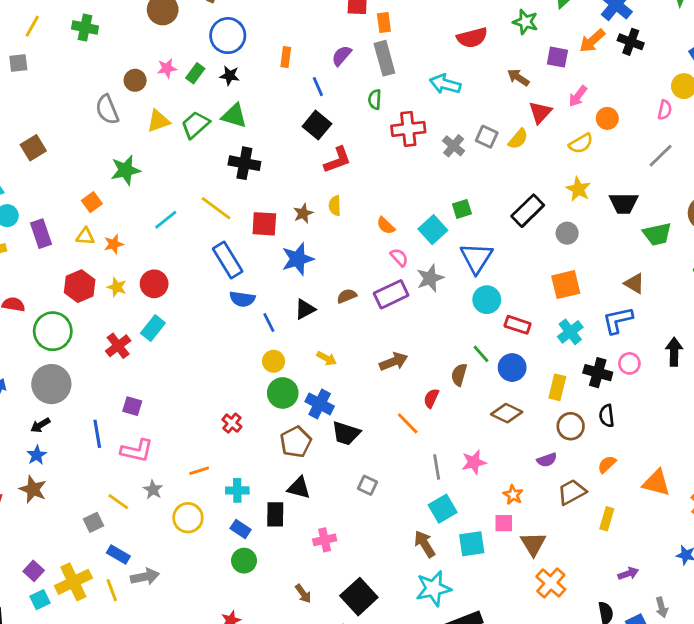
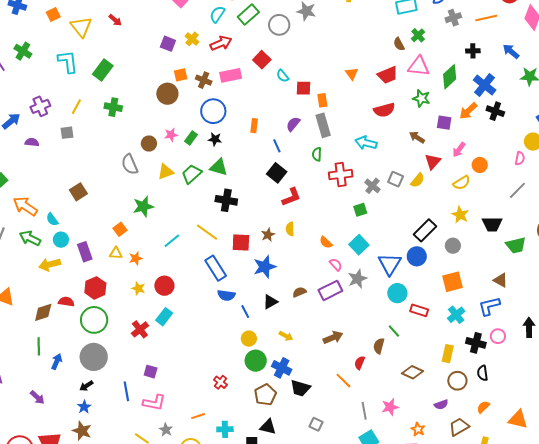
green square: (462, 209) -> (360, 210), moved
red hexagon: (80, 286) -> (95, 288), moved
blue circle: (512, 368) -> (417, 256), moved

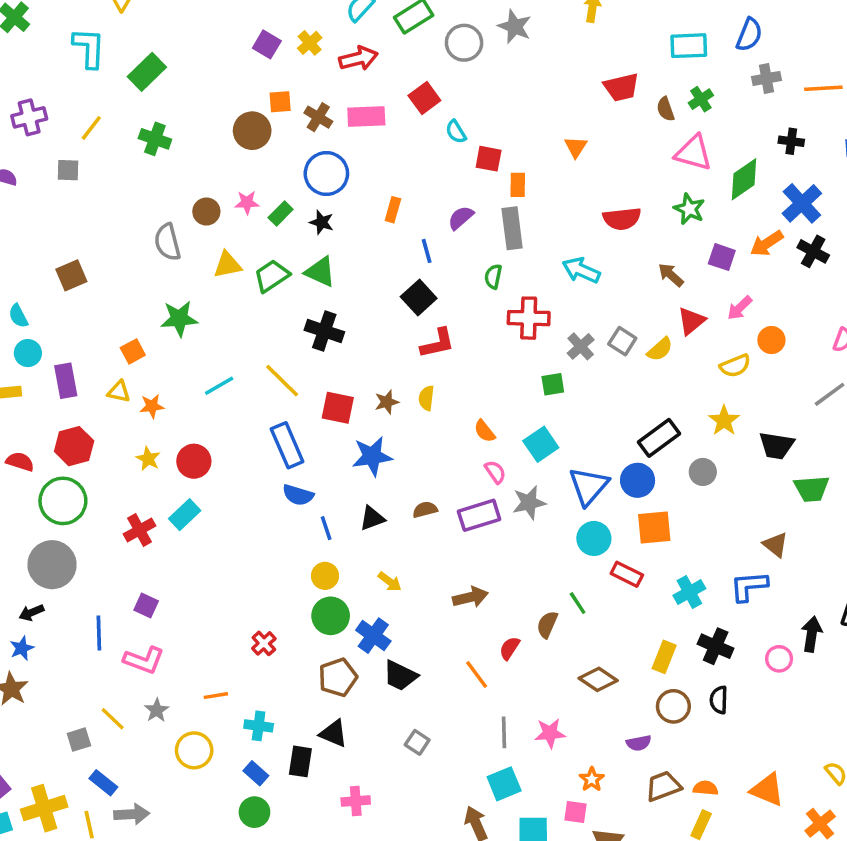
red trapezoid: (388, 75) -> (621, 87), moved
orange square: (452, 282) -> (654, 528), moved
pink circle: (498, 336) -> (779, 659), moved
orange semicircle: (483, 407) -> (706, 788), moved, turned 40

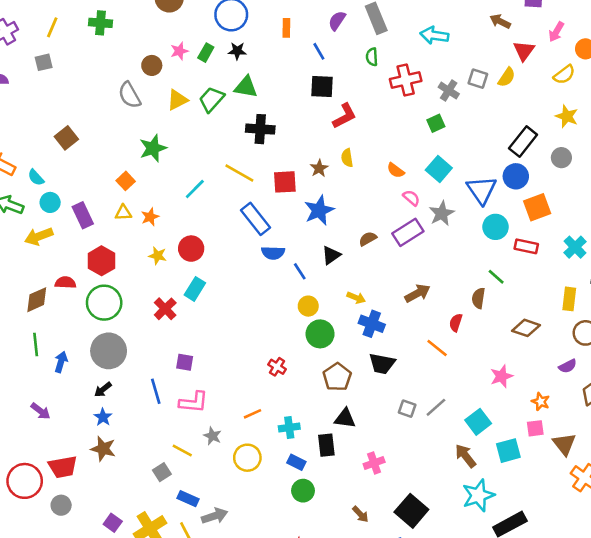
black square: (419, 297) -> (322, 86), turned -30
blue cross: (373, 636) -> (372, 324), moved
gray line: (504, 732) -> (436, 407), moved, turned 65

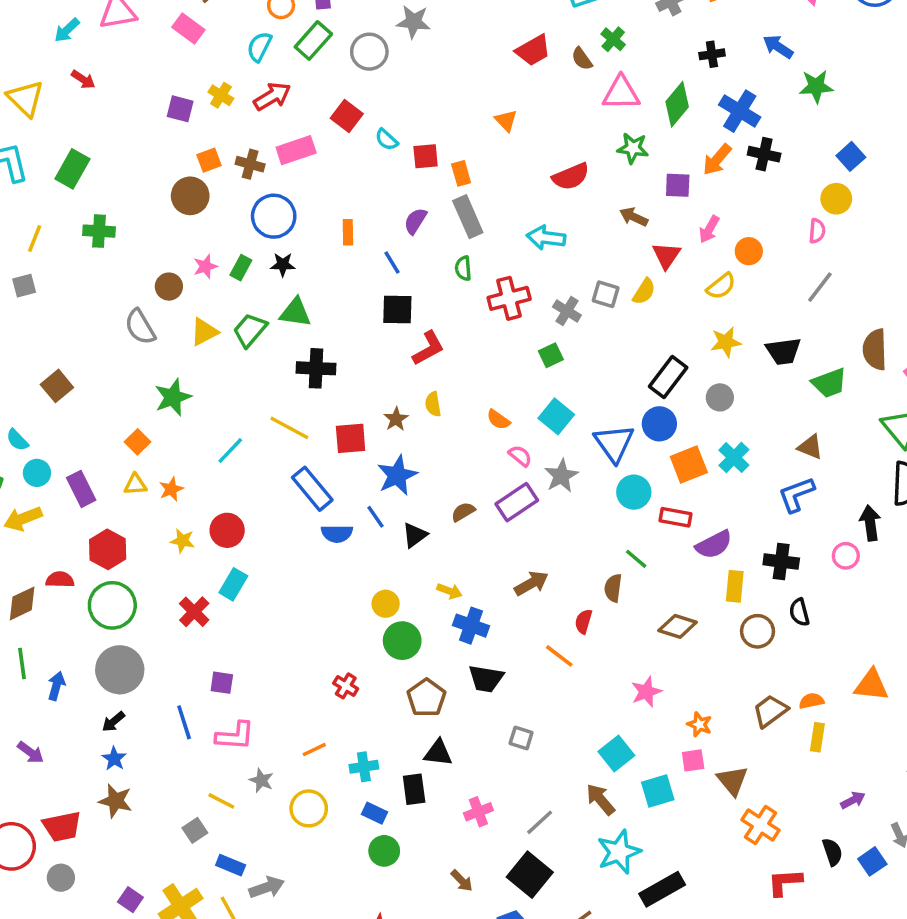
yellow star: (567, 116) -> (726, 342), turned -30
cyan cross: (575, 247) -> (734, 458), moved
blue line: (300, 271) -> (375, 517), moved
purple semicircle: (568, 366) -> (714, 545), moved, size x1.5
gray line: (436, 407) -> (540, 822), moved

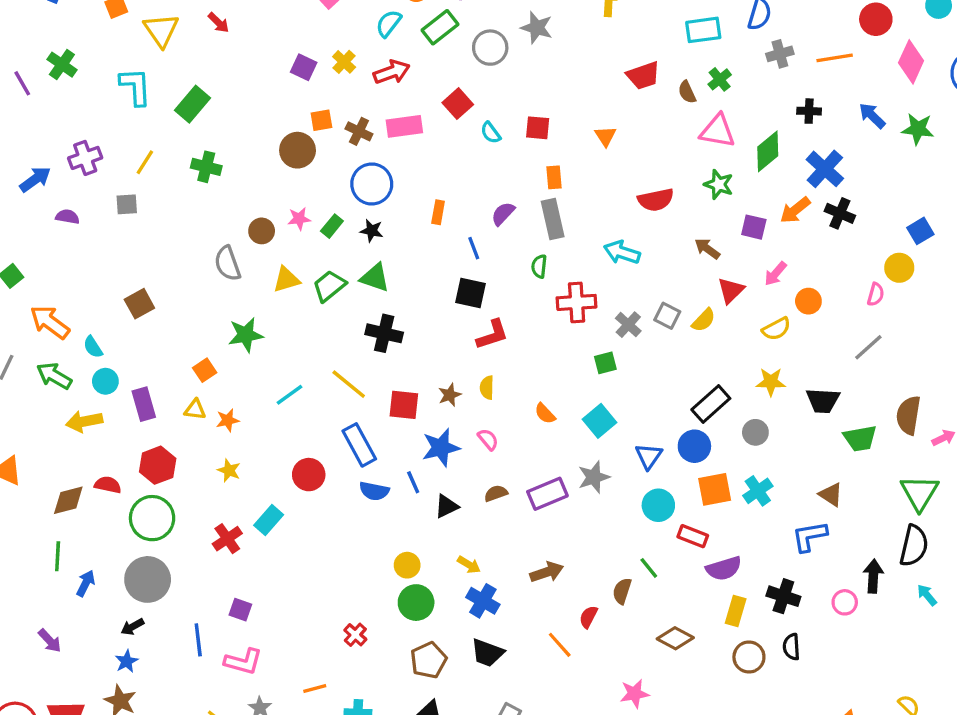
green star: (816, 86) -> (918, 129), moved
red square: (426, 156) -> (538, 128), moved
blue triangle: (614, 443) -> (649, 456), size x0.7
pink semicircle: (520, 456) -> (488, 439), moved
red circle: (227, 530) -> (309, 475), moved

